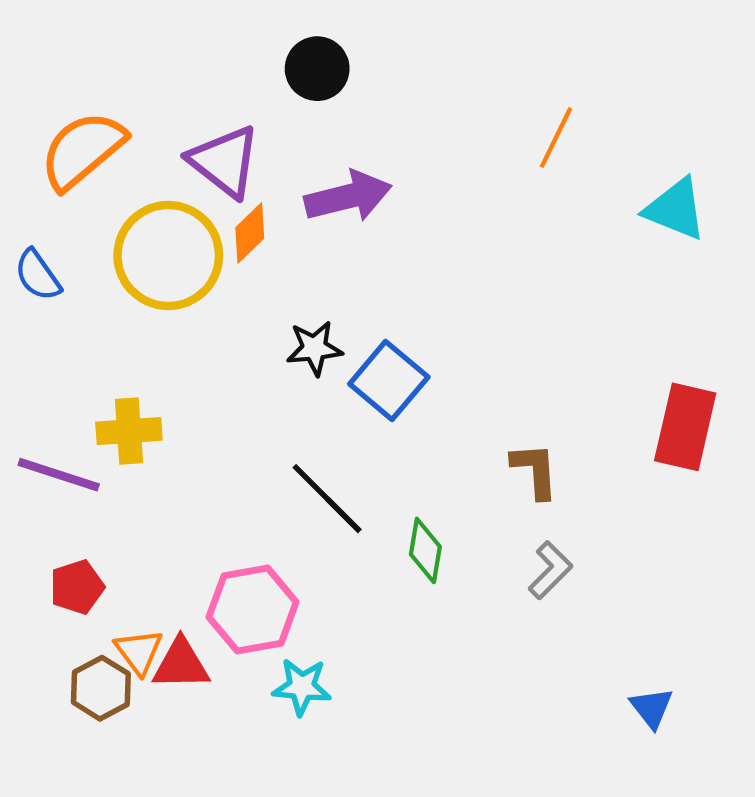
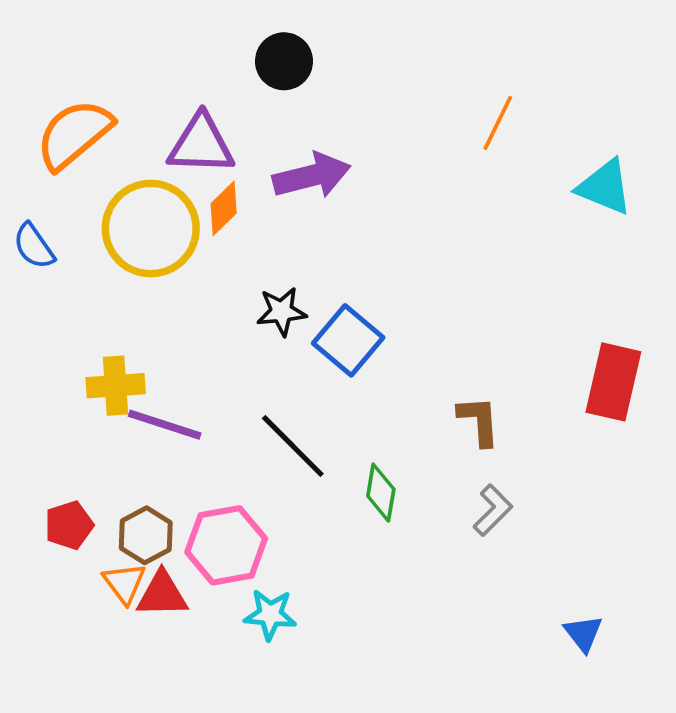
purple triangle: (224, 161) -> (201, 144), turned -36
purple line: (59, 475) -> (165, 425), moved
brown hexagon: (101, 688) -> (146, 535), moved

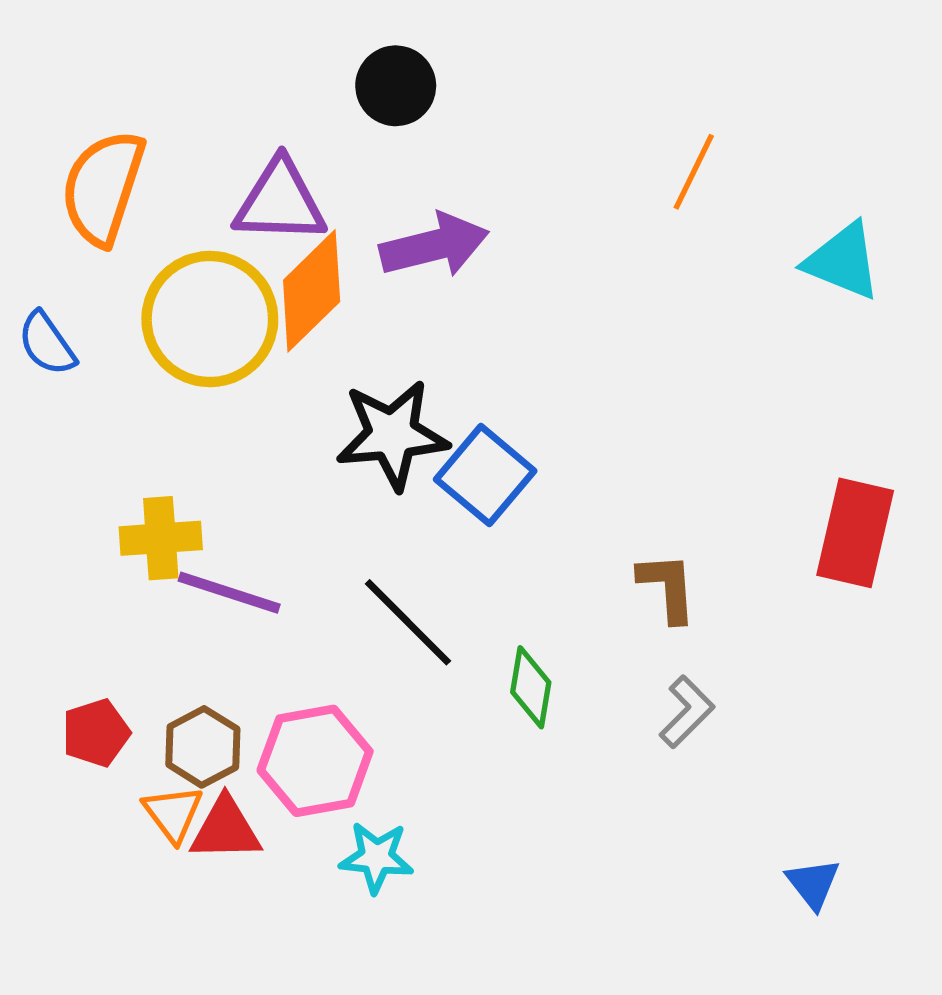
orange semicircle: (74, 134) -> (103, 187), turned -32
orange diamond: (224, 208) -> (312, 291), size x1.6
black star: (281, 311) -> (392, 435), size x1.6

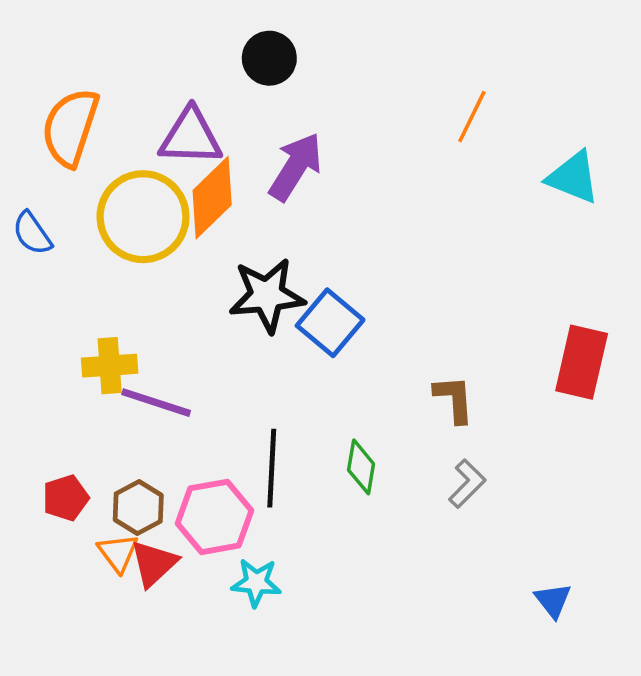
purple arrow: (434, 245) -> (296, 167), turned -44
black line: (408, 622) -> (272, 468), moved, turned 48
red triangle: (226, 829) -> (154, 563), turned -42

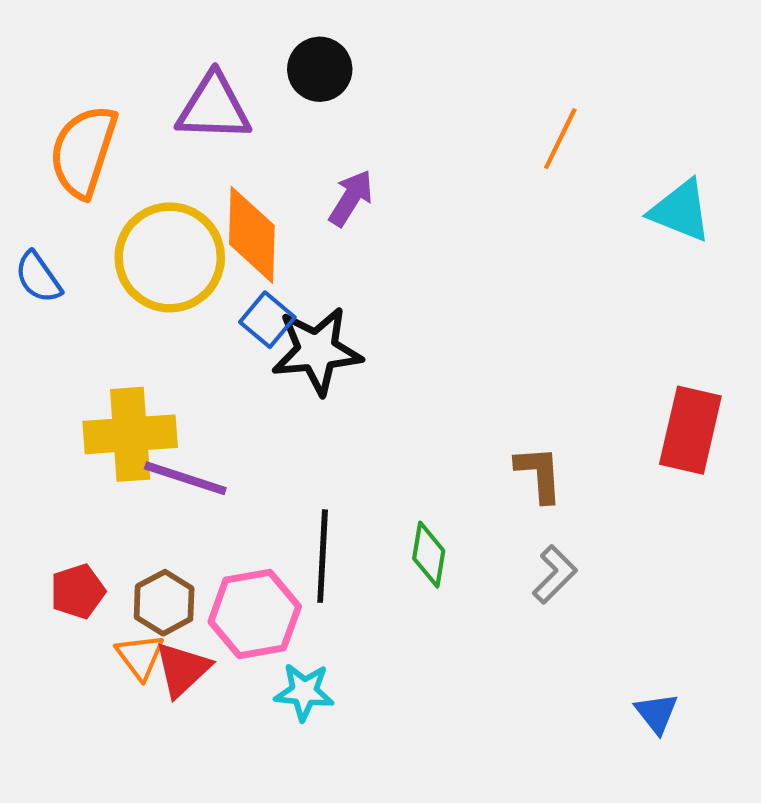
purple triangle: (191, 137) -> (214, 107), moved
purple arrow: (296, 167) -> (351, 198), size x0.7
orange diamond: (212, 198) -> (252, 235), turned -44
blue square: (330, 323) -> (267, 320), moved, size x0.7
yellow cross: (110, 366) -> (130, 434), size x1.4

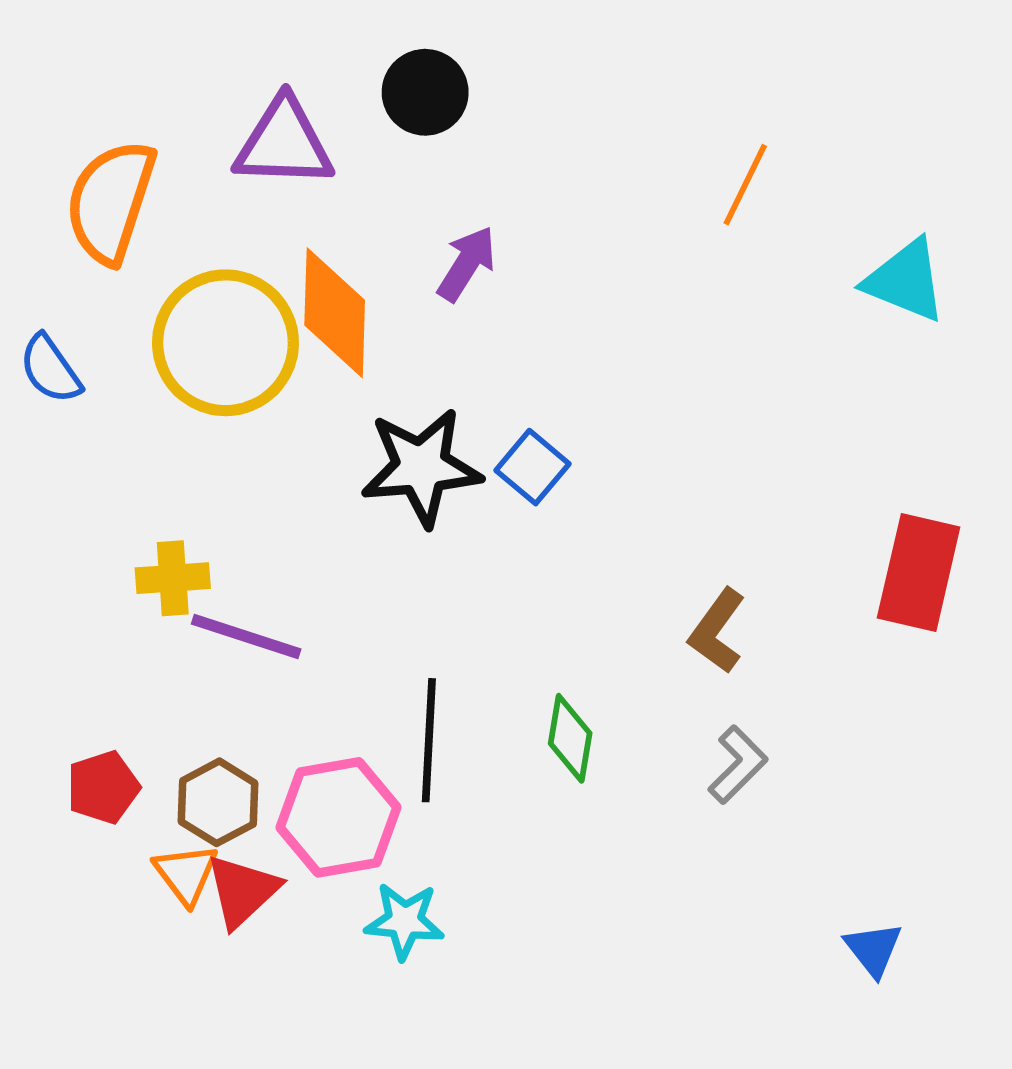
blue square: (267, 320) -> (532, 467), moved
yellow cross: (130, 434) -> (173, 578), size x0.6
brown L-shape: (539, 474) -> (717, 631), turned -140

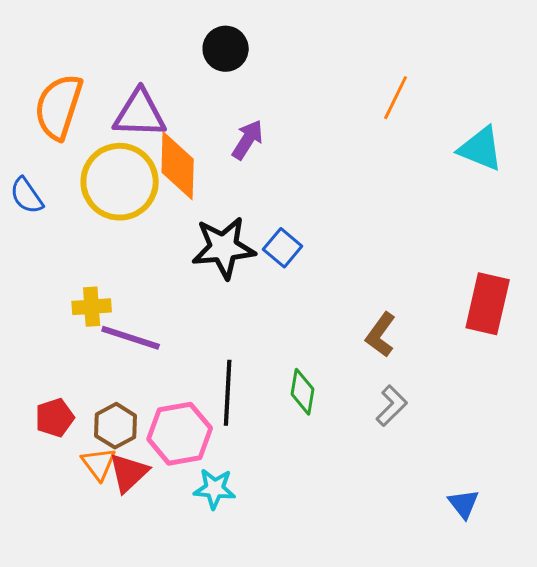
purple triangle: (284, 143) -> (140, 114), moved

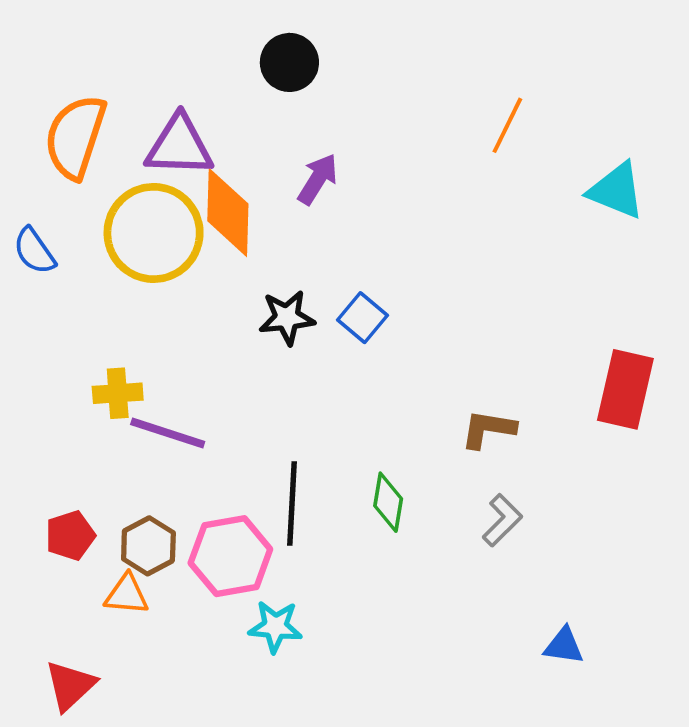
black star: (224, 248) -> (287, 318), size x0.7
brown L-shape: (381, 335) -> (488, 429), turned 63
orange triangle: (99, 464) -> (127, 595), turned -48
red triangle: (129, 473) -> (70, 686), moved
blue triangle: (464, 504) -> (564, 646), moved, turned -44

